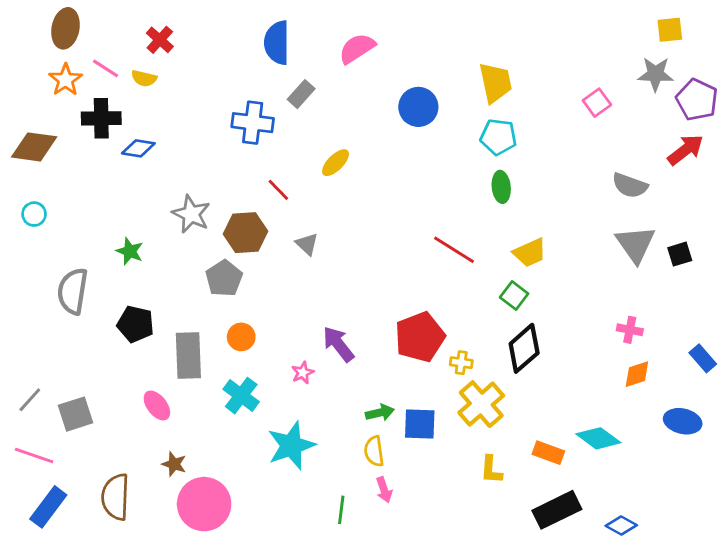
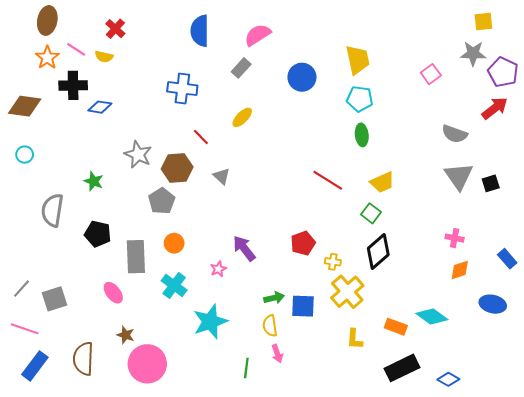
gray rectangle: (301, 94) -> (241, 68), moved
red pentagon: (420, 337) -> (303, 243), size x0.7

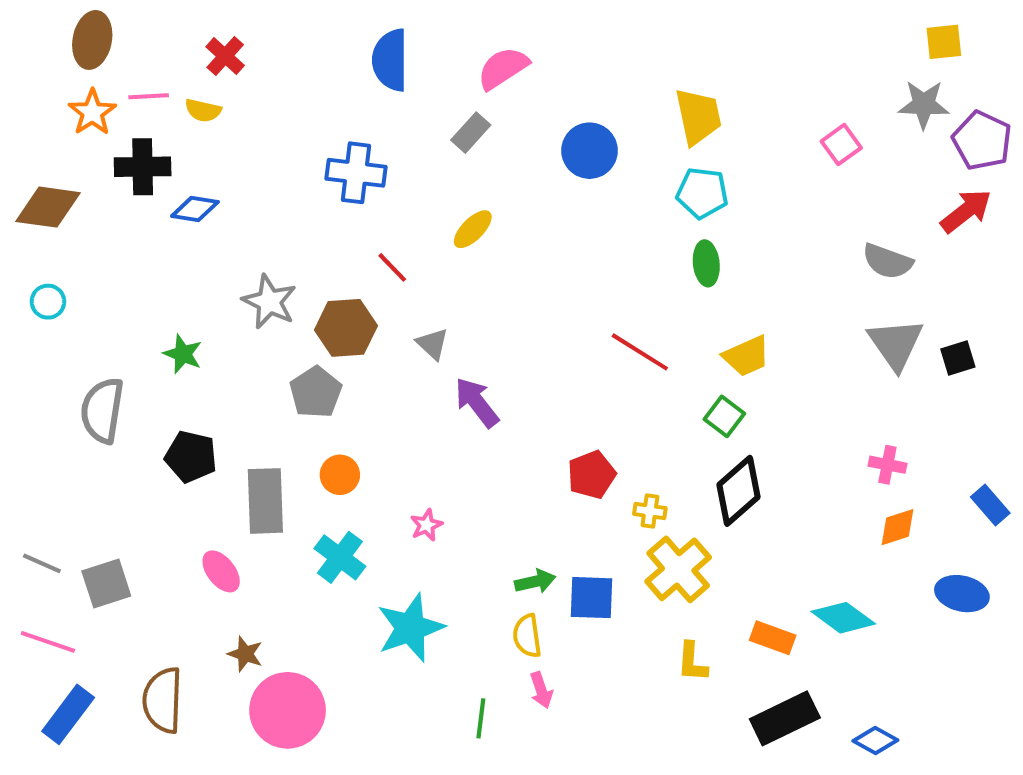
pink line: (76, 49) -> (149, 96), turned -36
purple arrow: (244, 248) -> (477, 402), moved
gray line: (21, 289) -> (42, 563), turned 72

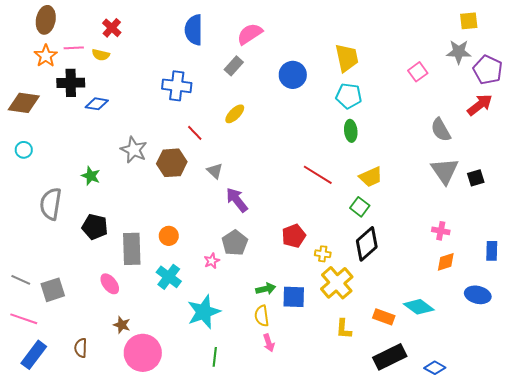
gray semicircle: (887, 261) -> (441, 130), turned 40
gray pentagon: (316, 392) -> (235, 243), moved
blue rectangle: (990, 505) -> (492, 251), turned 42
brown semicircle: (163, 700) -> (81, 348), size x0.6
green line: (481, 718) -> (215, 357), moved

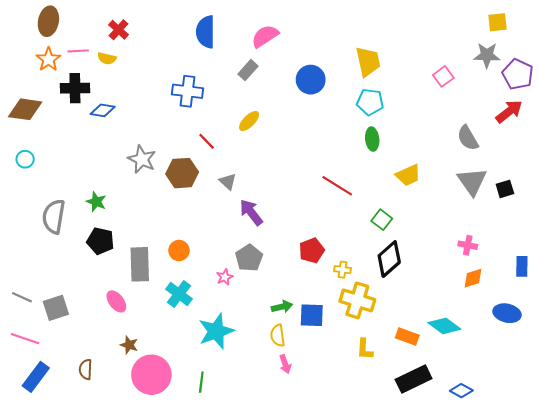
green star: (91, 176) -> (96, 202), moved
yellow trapezoid: (371, 177) -> (408, 175), moved
yellow cross: (337, 283) -> (357, 300), turned -32
green line: (215, 357) -> (201, 382), moved

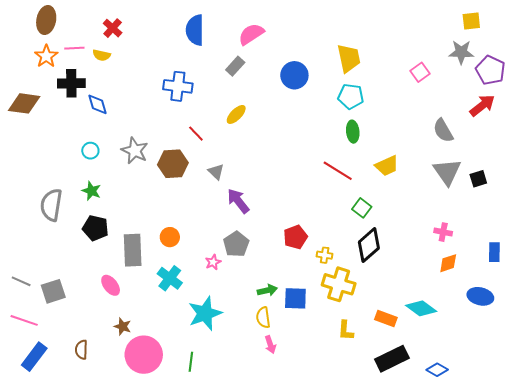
blue diamond: (103, 110) -> (97, 104), turned 65
cyan circle: (25, 159) -> (90, 151), moved
red line: (337, 186) -> (338, 171), moved

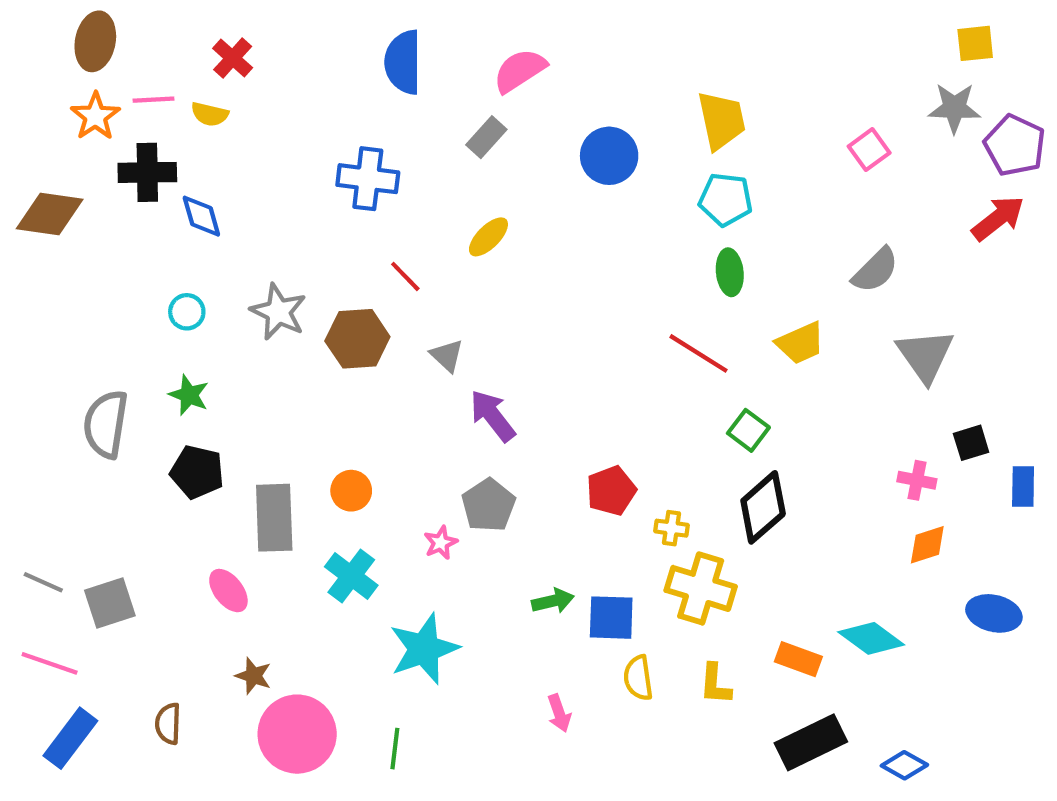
gray semicircle: (443, 131) -> (875, 270), moved, turned -105
black square: (478, 179) -> (971, 443), moved
blue rectangle: (494, 252) -> (1023, 487), moved
yellow semicircle: (263, 317) -> (638, 678), moved

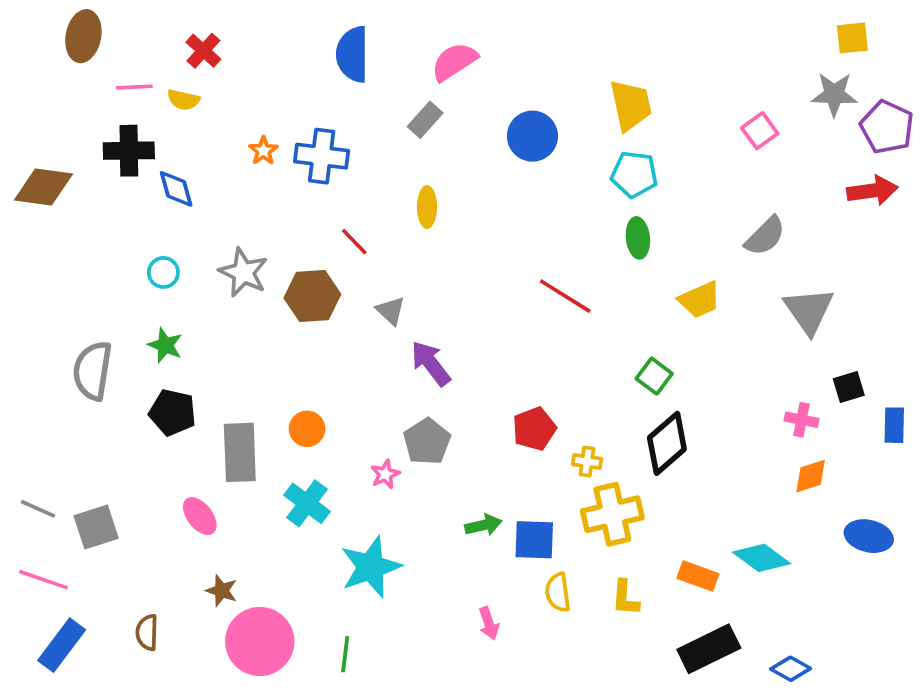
orange star: (95, 116) -> (263, 151), moved, size x0.7
red arrow: (998, 218) -> (872, 191), turned 30
yellow ellipse: (488, 237) -> (427, 207), turned -45
red line: (699, 353) -> (565, 296), moved
yellow cross: (701, 588) -> (612, 514), turned -30

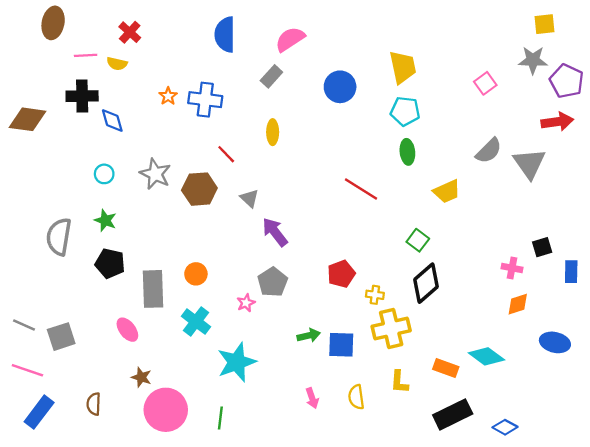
gray triangle: (809, 311) -> (529, 163), moved
yellow semicircle: (558, 592) -> (356, 397), moved

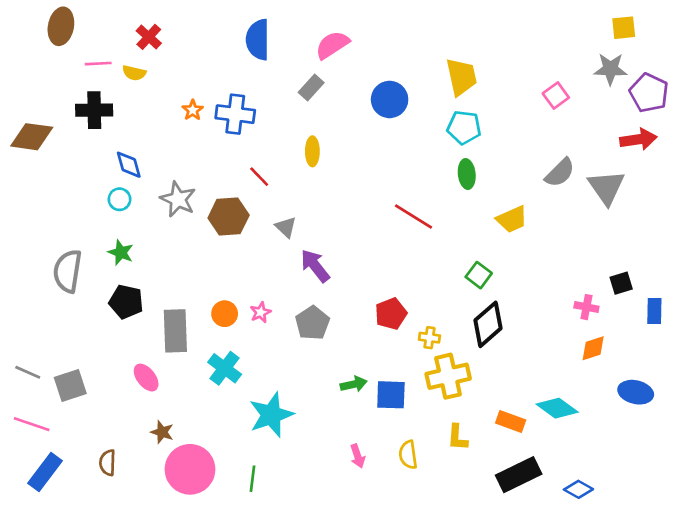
blue diamond: (112, 121) -> (129, 165), moved
pink star: (246, 303) -> (261, 312), moved

